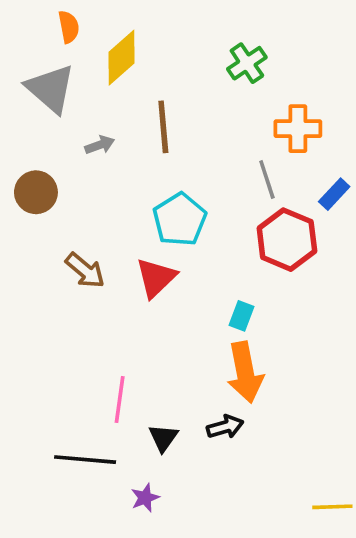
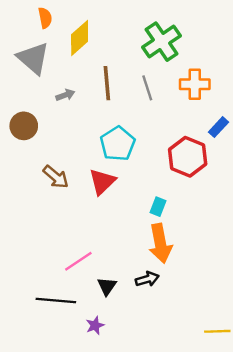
green cross: (247, 63) -> (162, 42), size x1.5
gray line: (267, 180) -> (147, 88), moved
pink line: (120, 400) -> (78, 261), turned 48

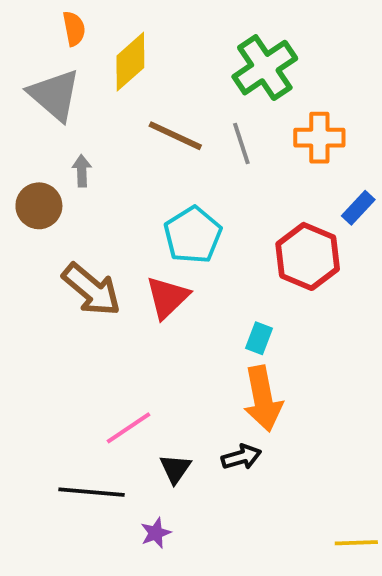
brown line: (107, 83) -> (175, 136), turned -60
gray arrow: (65, 95) -> (82, 171), moved, turned -72
brown arrow: (56, 177) -> (91, 290), size x1.4

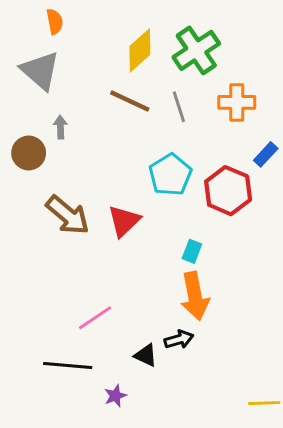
yellow diamond: (130, 62) -> (140, 50), moved
cyan pentagon: (193, 235) -> (170, 175), moved
black triangle: (175, 469) -> (146, 355), moved, turned -40

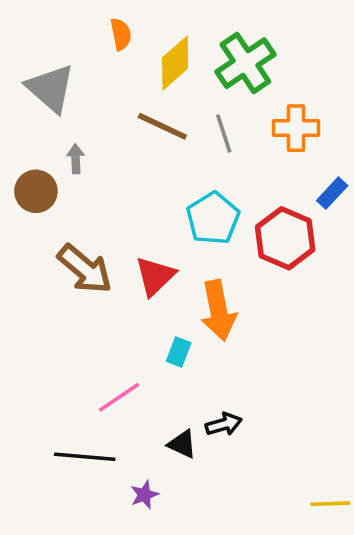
orange semicircle: (55, 21) -> (121, 34), moved
cyan rectangle: (192, 251) -> (179, 352), moved
orange arrow: (195, 296) -> (218, 310), moved

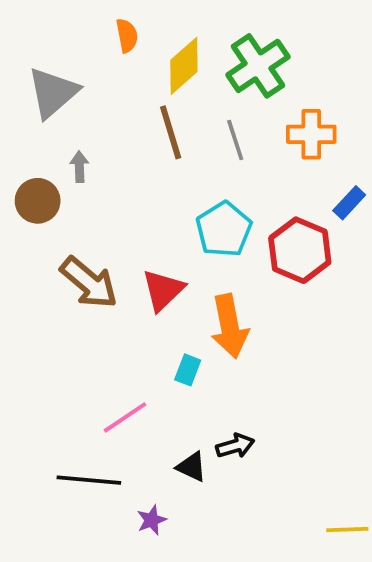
gray triangle: (50, 88) -> (53, 93), turned 38
brown line: (162, 126) -> (171, 132), turned 48

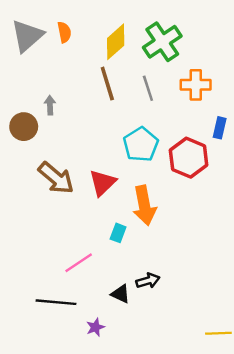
orange semicircle: (127, 36) -> (64, 32), moved
gray triangle: (53, 93) -> (27, 36), moved
blue rectangle: (349, 203) -> (220, 128), turned -30

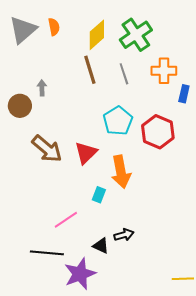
blue rectangle: (220, 128) -> (184, 94), moved
purple star: (95, 327) -> (80, 274), size x2.0

